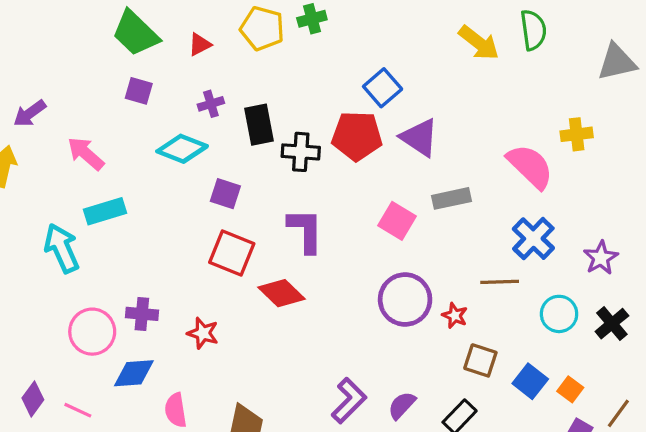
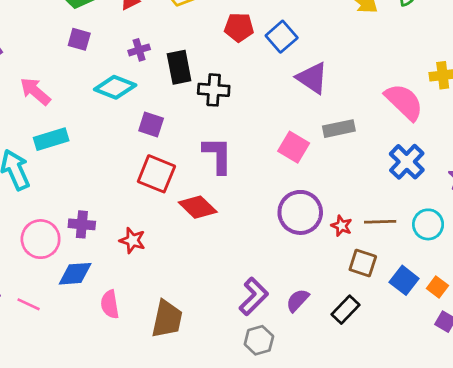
red pentagon: (357, 136) -> (239, 27), moved, size x0.7
brown line: (500, 282) -> (380, 222), moved

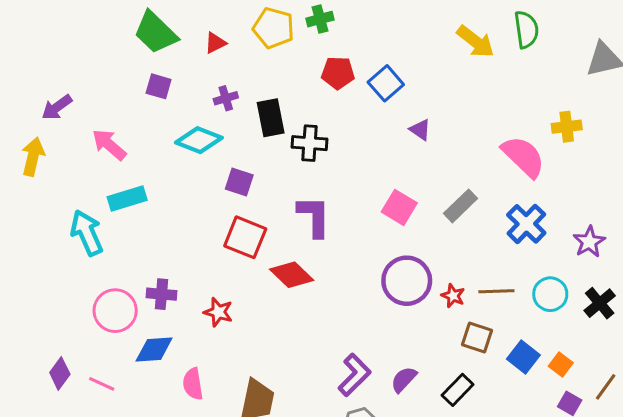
purple triangle: (312, 78) -> (420, 130), size x0.6
gray rectangle: (339, 129) -> (461, 206), moved, turned -32

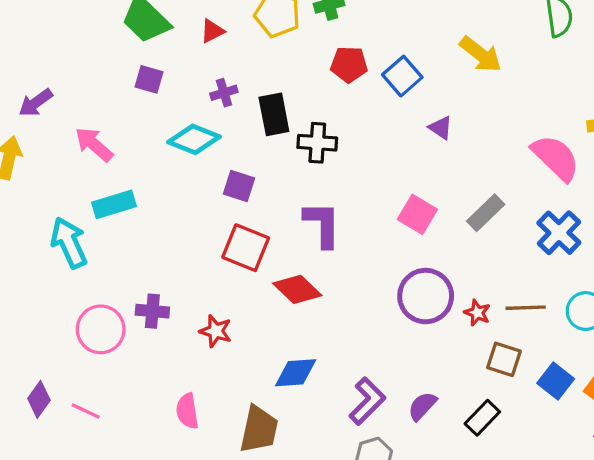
yellow arrow: (476, 41) -> (481, 54), moved
blue diamond: (154, 349) -> (296, 373), moved

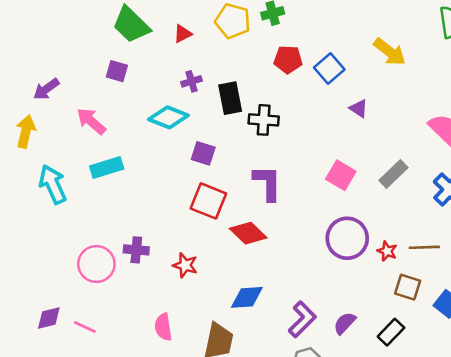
purple square: (149, 79) -> (117, 71), moved
cyan arrow: (69, 243) -> (53, 184), moved
purple diamond: (39, 399) -> (49, 318), turned 40

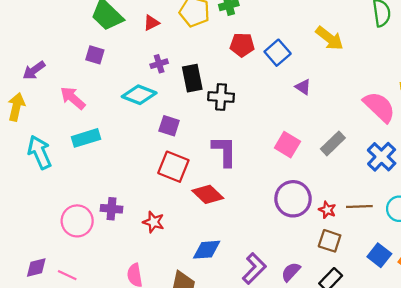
brown square: (408, 287) -> (330, 241), moved

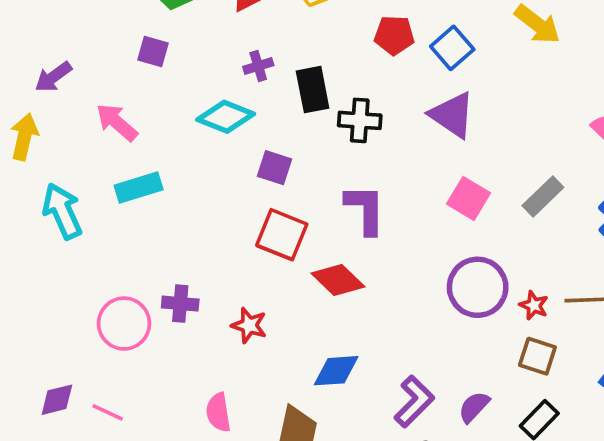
purple triangle: (303, 87) -> (452, 115), moved, size x1.8

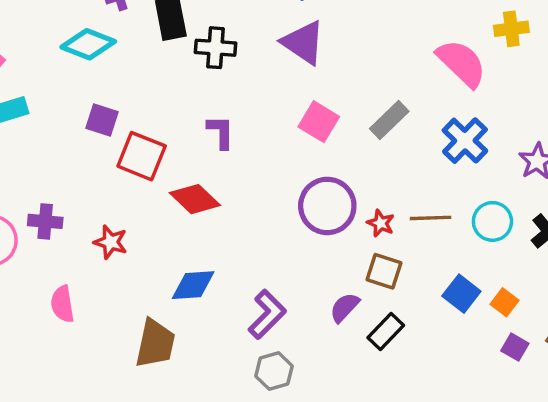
purple square: (275, 168) -> (102, 120), moved
purple L-shape: (365, 209) -> (221, 132), size x0.7
purple semicircle: (474, 407) -> (345, 307), moved
pink semicircle: (218, 412) -> (62, 304), moved

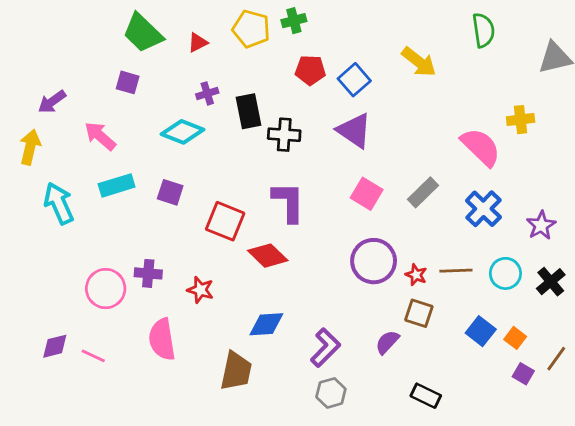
purple square: (102, 120) -> (170, 192), moved
purple L-shape: (221, 132) -> (288, 202), size x1.5
pink semicircle: (62, 304) -> (162, 339), size x1.4
black rectangle: (386, 332) -> (426, 396), moved, turned 72

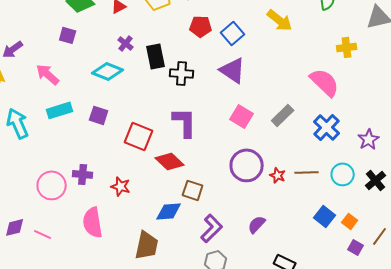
purple cross: (207, 93) -> (126, 43), turned -35
yellow cross: (521, 120) -> (347, 47), moved
brown square: (419, 313) -> (193, 190), moved

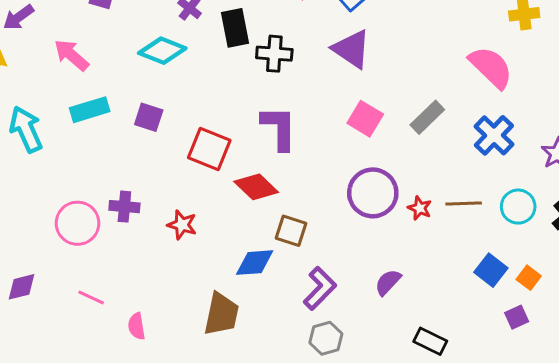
pink semicircle: (93, 222) -> (137, 326), moved, size x0.6
pink line: (43, 234) -> (91, 297), moved
purple square: (356, 247) -> (517, 317), moved, turned 35

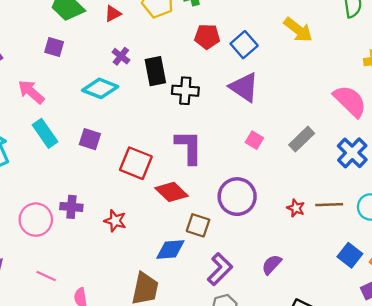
cyan rectangle: (90, 110) -> (45, 133), turned 72
pink square: (365, 119) -> (254, 140), size x0.7
purple circle: (373, 193) -> (237, 197), moved

